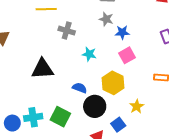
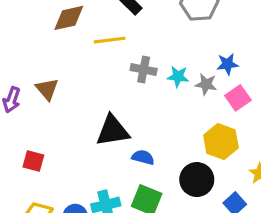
gray star: (106, 19) -> (206, 84), moved
cyan star: (89, 54) -> (178, 76), moved
blue semicircle: (80, 88) -> (143, 157), moved

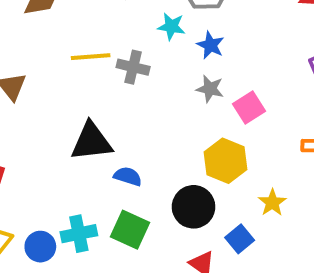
yellow line: (110, 40) -> (91, 57), moved
blue star: (227, 64) -> (210, 45), moved, turned 30
cyan star: (178, 76) -> (171, 26), moved

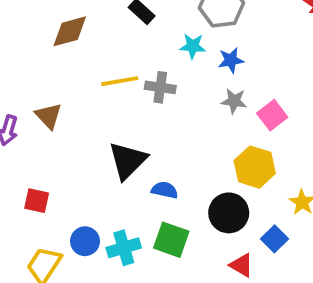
blue star: (210, 45) -> (231, 60), turned -30
black triangle: (91, 142) -> (128, 161), turned -33
blue circle: (40, 247) -> (85, 241), moved

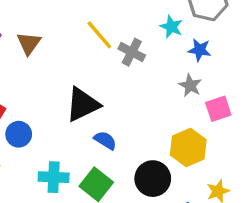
yellow line: (120, 81) -> (99, 35), turned 40
blue circle: (85, 241) -> (19, 134), moved

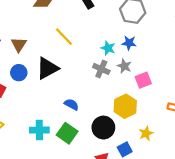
cyan star: (171, 27) -> (108, 48), moved
gray cross: (132, 52) -> (101, 69), moved
black triangle: (83, 104) -> (47, 68), moved
blue circle: (19, 134) -> (19, 73), moved

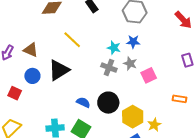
brown triangle: (19, 45) -> (31, 50), turned -35
yellow hexagon: (125, 106) -> (133, 117), moved
black circle: (103, 128) -> (108, 103), moved

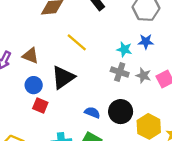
gray star: (130, 64) -> (143, 76), moved
red square: (15, 93) -> (40, 106), moved

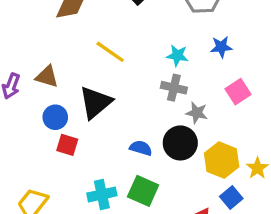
blue star: (146, 42) -> (221, 47), moved
gray star: (143, 76) -> (197, 113), moved

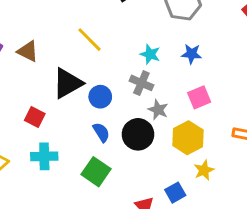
blue circle: (55, 117) -> (100, 97), moved
blue semicircle: (141, 148) -> (101, 132), turned 30
yellow hexagon: (222, 160) -> (188, 138), moved
cyan cross: (102, 194) -> (44, 156), moved

